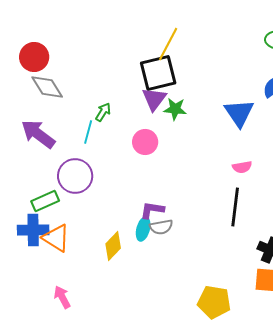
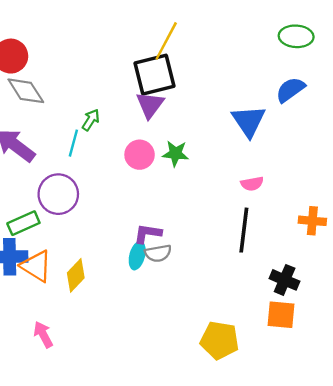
green star: (175, 109) -> (175, 154), moved
yellow diamond: (113, 246) -> (76, 275), moved

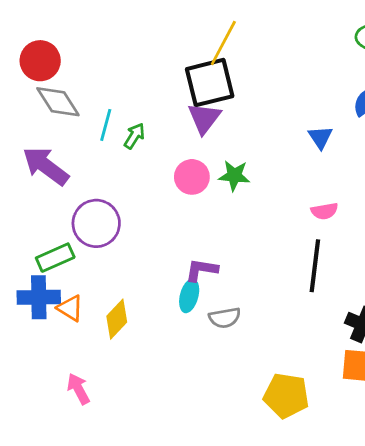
blue triangle: (249, 121) -> (320, 137), size x0.6
cyan line: (73, 143) -> (106, 125), moved
gray semicircle: (158, 253) -> (225, 318), moved
orange triangle: (36, 266) -> (70, 308), size x0.7

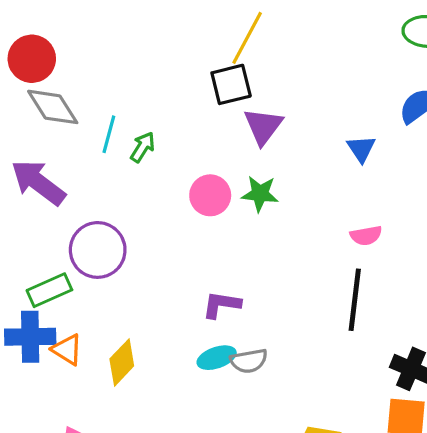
black square: (210, 83) -> (231, 84), size x0.7
purple triangle: (204, 118) -> (263, 126), moved
cyan ellipse: (189, 296) -> (217, 358), moved, turned 56

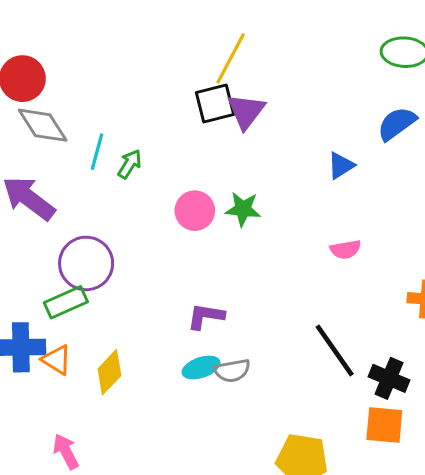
purple triangle: (263, 126) -> (246, 111), moved
blue triangle: (361, 149) -> (341, 166), turned 32
green rectangle: (49, 290) -> (66, 302), moved
black line: (355, 300) -> (335, 350), moved, turned -42

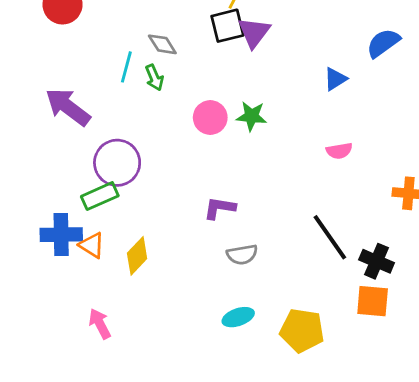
gray diamond: (43, 125) -> (162, 44), moved, size x0.7
green arrow: (130, 164) -> (154, 78), turned 125
cyan ellipse: (201, 368) -> (238, 317), moved

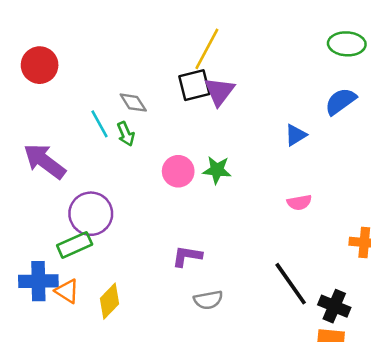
cyan line: (126, 67) -> (100, 124), turned -44

